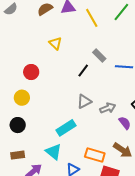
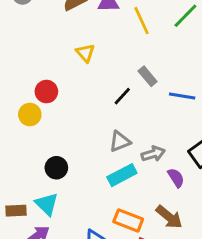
yellow circle: (22, 98) -> (30, 115), moved
black circle: (18, 125) -> (56, 168), moved
cyan rectangle: (66, 128) -> (122, 175), moved
cyan triangle: (54, 152) -> (47, 204), moved

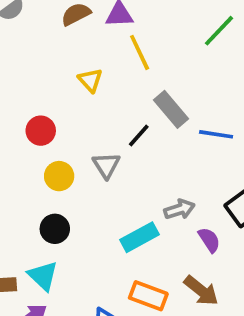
yellow line: (142, 21) -> (140, 52), moved
gray rectangle: (148, 76) -> (171, 109), size x1.4
yellow circle: (30, 115) -> (59, 176), moved
gray triangle: (120, 141) -> (106, 165), moved, turned -40

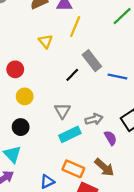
yellow line: (140, 52) -> (75, 27), turned 45
gray triangle: (106, 165) -> (62, 111), moved

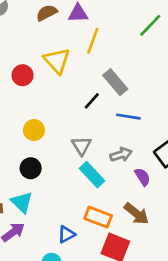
yellow triangle: (46, 41) -> (57, 61), size x1.5
red circle: (15, 69) -> (23, 75), moved
blue line: (117, 77) -> (128, 117), moved
cyan rectangle: (70, 134) -> (92, 175), turned 75

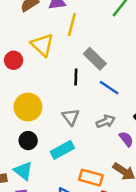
black line: (92, 101) -> (76, 77), turned -35
blue line: (128, 117) -> (109, 88), turned 30
yellow circle: (34, 130) -> (28, 107), size x1.5
cyan rectangle: (92, 175) -> (62, 150), moved, turned -70

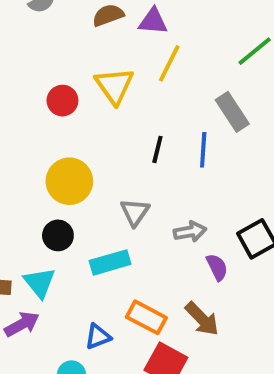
gray rectangle: (95, 59) -> (232, 112), moved
blue line: (109, 88) -> (203, 150), moved, turned 48

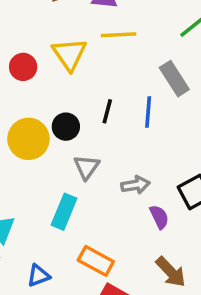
yellow line: (169, 63) -> (119, 35), turned 60
black circle: (58, 235) -> (66, 127), moved
cyan rectangle: (110, 262) -> (64, 212), turned -52
brown arrow: (202, 319) -> (171, 272), moved
blue triangle: (98, 337) -> (39, 276), moved

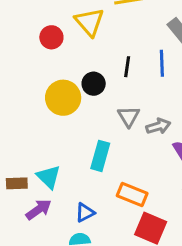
gray triangle: (87, 167) -> (129, 116), moved

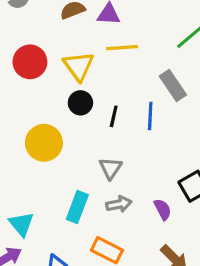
red circle: (51, 37) -> (30, 62), moved, size x1.4
black circle: (94, 84) -> (80, 103), moved
gray arrow: (158, 126) -> (119, 204), moved

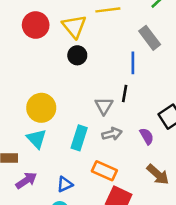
black line: (114, 116) -> (125, 94), moved
yellow circle: (44, 143) -> (41, 108), moved
cyan triangle: (21, 224) -> (37, 139), moved

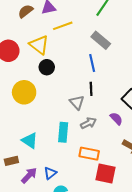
yellow circle: (41, 108) -> (24, 92), moved
blue triangle: (65, 184) -> (50, 173), moved

